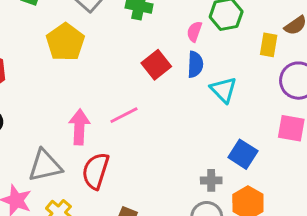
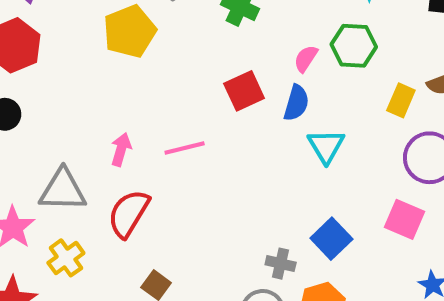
pink arrow: (79, 127) -> (121, 149), size x0.7

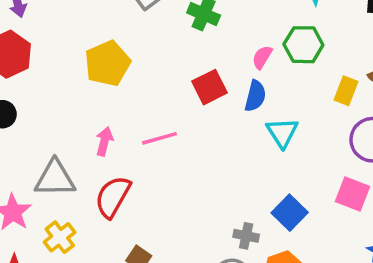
yellow pentagon: (130, 31) -> (107, 63), moved

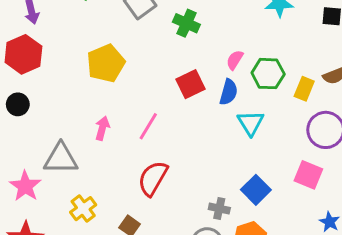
green hexagon: (303, 45) -> (268, 74), moved
pink line: (159, 138) -> (148, 126), turned -44
red semicircle: (113, 197) -> (153, 178), moved
yellow cross: (60, 237) -> (83, 209), moved

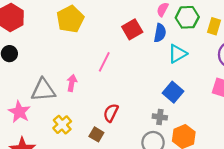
cyan triangle: (251, 123) -> (177, 54), turned 36
pink arrow: (102, 128) -> (72, 83), moved
red semicircle: (153, 178) -> (111, 113), moved, size x0.7
blue square: (256, 190) -> (173, 92), moved

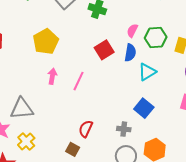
pink arrow: (72, 83) -> (52, 76), moved
gray cross: (160, 117) -> (124, 129), moved
yellow cross: (62, 125) -> (26, 141), moved

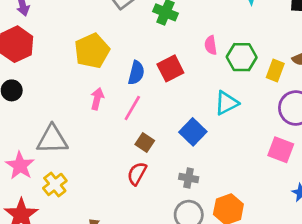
pink semicircle: (132, 31) -> (211, 45), turned -40
blue semicircle: (130, 53) -> (136, 73), moved
blue square: (144, 108) -> (193, 132), moved
brown square: (73, 149) -> (145, 142), moved

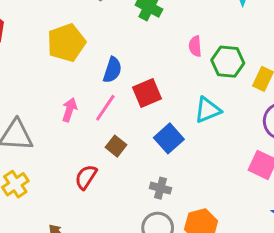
red square: (170, 68) -> (147, 93), moved
pink arrow: (97, 99) -> (69, 110), moved
red semicircle: (137, 174) -> (86, 177), moved

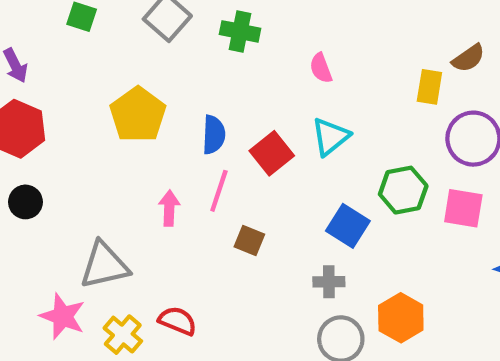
green hexagon: (228, 62) -> (403, 190), moved
cyan triangle: (208, 110) -> (330, 137), moved
blue square: (169, 138) -> (348, 226), moved
red semicircle: (86, 177) -> (178, 321), moved, turned 95

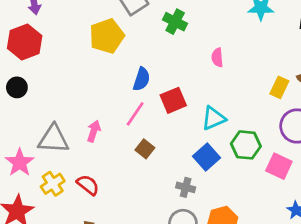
yellow pentagon: (138, 115) -> (107, 36), moved
cyan triangle: (330, 137) -> (213, 118), moved
pink arrow: (169, 208) -> (94, 131), moved

